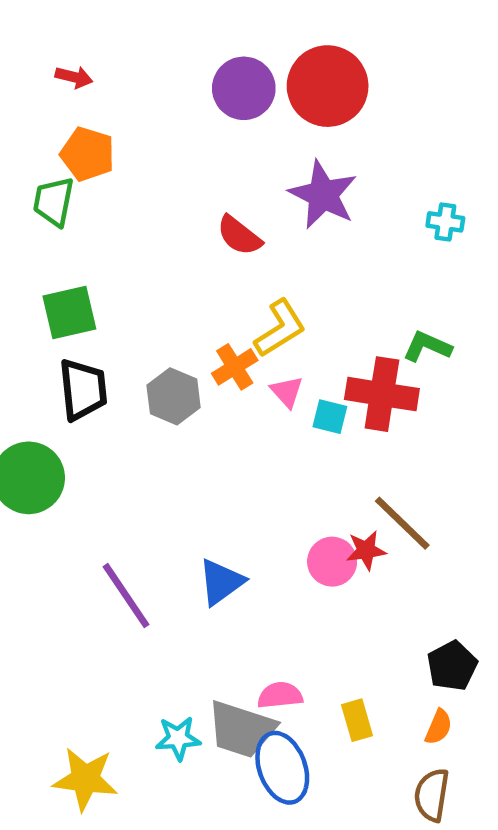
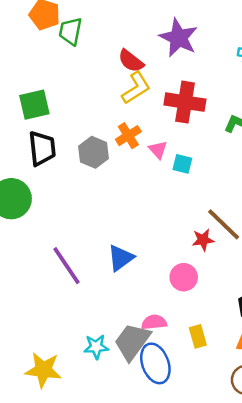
green trapezoid: (54, 202) -> (70, 31), moved
yellow L-shape: (280, 328) -> (136, 88), moved
red cross: (382, 394) -> (185, 102), moved
pink circle: (332, 562) -> (184, 277), moved
gray trapezoid: (242, 729) -> (132, 342), turned 108

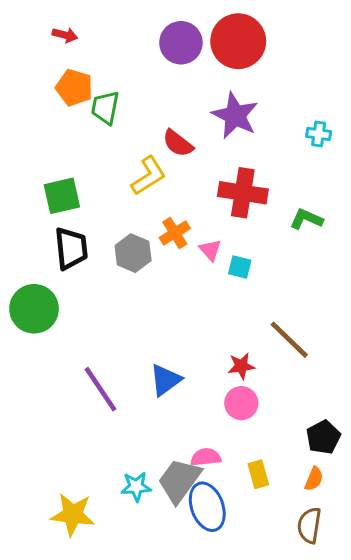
yellow L-shape: (136, 88) -> (148, 176), moved
red star: (203, 240) -> (241, 366), moved

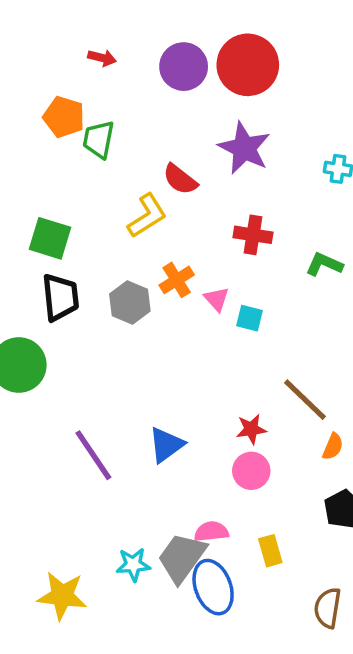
red arrow: (65, 35) -> (102, 58), moved
red cross: (243, 193) -> (253, 235), size x0.7
green square: (62, 196) -> (50, 238), turned 30
orange semicircle: (314, 479) -> (333, 447), moved

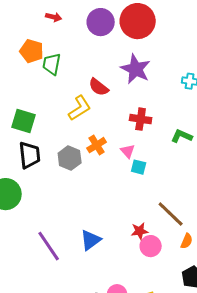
pink triangle: (217, 299) -> (128, 151), moved
pink circle: (251, 471) -> (151, 246), moved

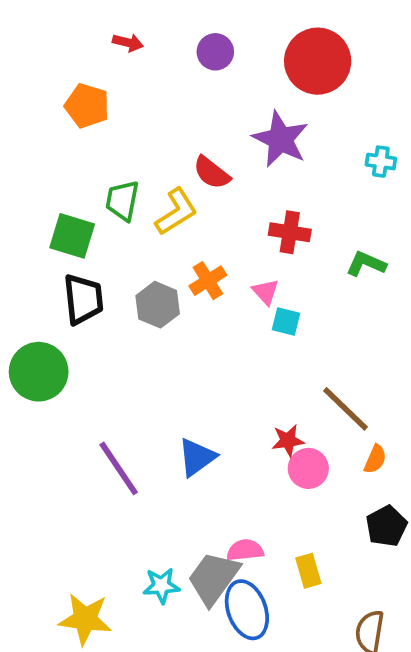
red circle: (138, 21) -> (318, 61), moved
purple circle: (101, 22) -> (215, 52), size x0.7
green trapezoid: (52, 64) -> (122, 201), moved

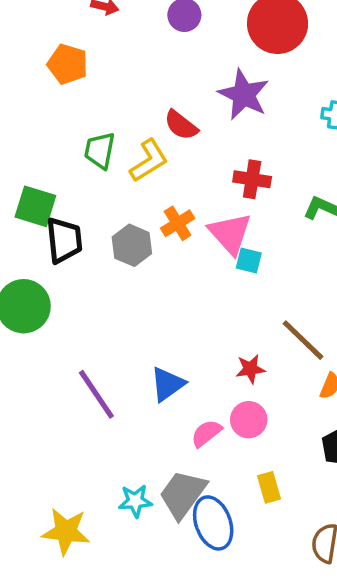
green square: (72, 236) -> (35, 206), moved
pink triangle: (266, 292) -> (230, 233), size x1.8
pink circle: (308, 468) -> (249, 420), moved
pink semicircle: (245, 550) -> (206, 433), moved, turned -32

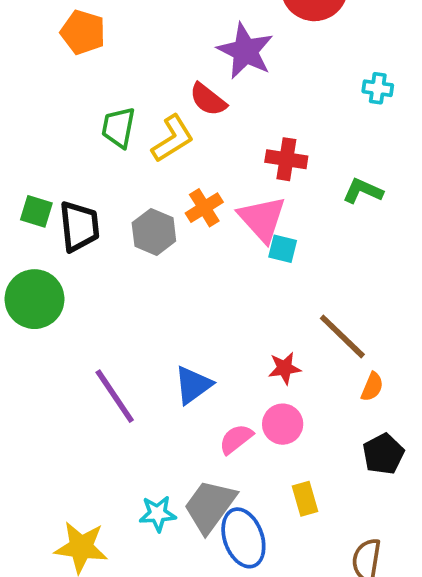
purple star: (244, 95) -> (245, 51), moved
green square: (35, 206) -> (36, 211), moved, size x0.7

